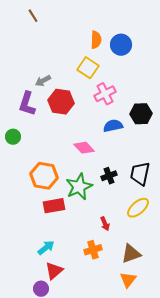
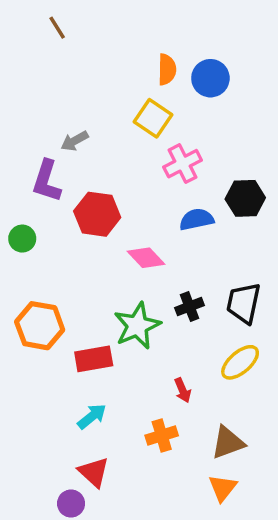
red hexagon: (61, 102) -> (97, 214), moved
orange hexagon: (44, 176) -> (40, 326), moved
cyan arrow: (46, 248) -> (92, 416), moved
red triangle: (54, 271) -> (94, 472), turned -36

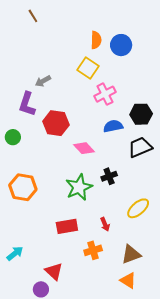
black trapezoid: (244, 303) -> (140, 147), moved, turned 55
red rectangle: (94, 359) -> (67, 226), moved
cyan arrow: (92, 416) -> (15, 253), moved
orange triangle: (223, 488) -> (128, 280), turned -36

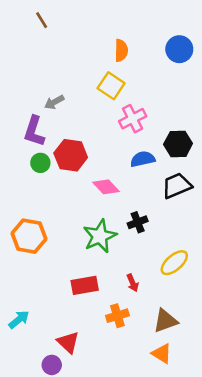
blue circle: (121, 45) -> (179, 49), moved
green circle: (13, 137) -> (40, 163), moved

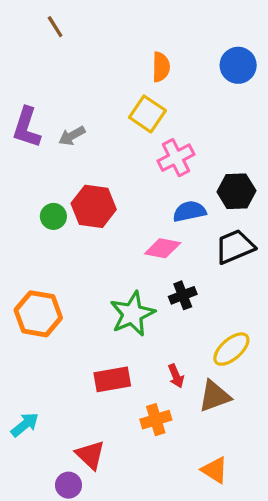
purple L-shape: (34, 131) -> (27, 127), moved
pink diamond: (106, 187) -> (163, 248), moved, turned -36
brown triangle: (165, 321) -> (215, 396), moved

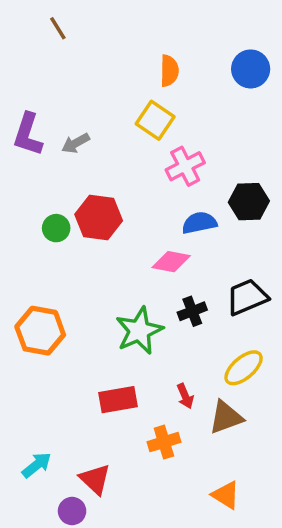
black trapezoid: (235, 247) -> (247, 297), moved
cyan arrow: (25, 425) -> (37, 465), moved

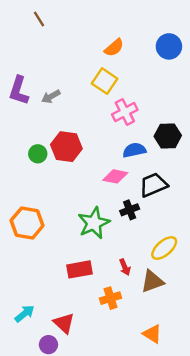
orange semicircle: (169, 71) -> (114, 48), turned 48
black trapezoid: (247, 297) -> (153, 185), moved

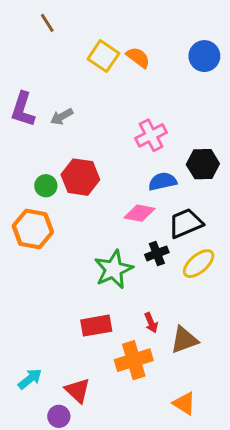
orange semicircle: (114, 48) -> (138, 57), turned -102
yellow square: (105, 81) -> (103, 56), moved
orange hexagon: (27, 223) -> (33, 229), moved
yellow ellipse: (164, 248) -> (199, 264), moved
orange cross: (111, 298) -> (134, 360), size x1.4

